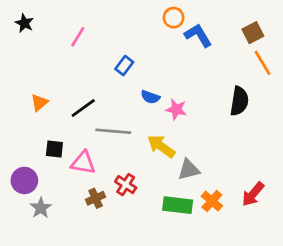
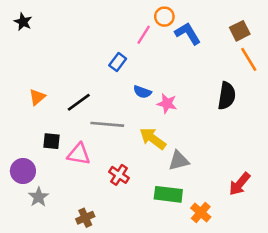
pink line: (78, 37) -> (144, 35), moved
brown cross: (96, 198) -> (85, 218), moved
orange cross: (212, 201) -> (201, 213), moved

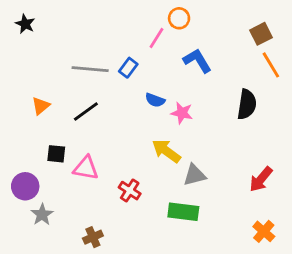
blue L-shape: (188, 33) -> (197, 61), moved
gray line: (107, 124) -> (90, 69), moved
red arrow: (240, 184) -> (261, 179), moved
orange cross: (201, 213) -> (264, 231), moved

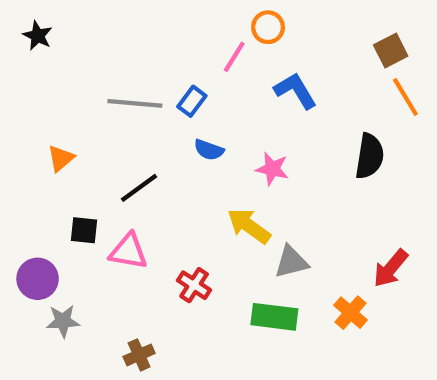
blue semicircle: (155, 100) -> (209, 150), moved
black line: (86, 111) -> (139, 188), moved
gray star: (42, 215) -> (63, 321), turned 30
orange cross: (264, 231) -> (350, 313), moved

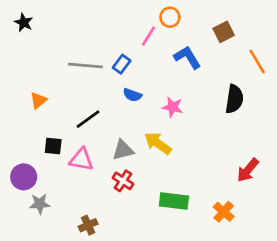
brown square: (391, 50) -> (224, 32), moved
gray triangle: (291, 262) -> (123, 150), moved
orange cross: (350, 313) -> (224, 212), moved

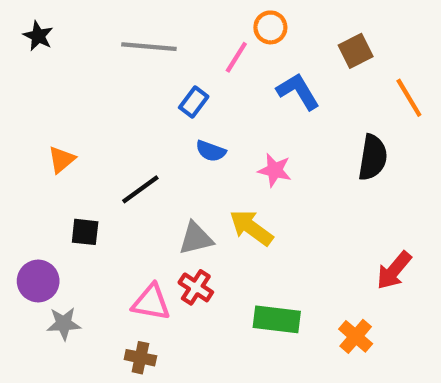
gray line: (85, 65) -> (149, 47), moved
pink triangle: (81, 159) -> (151, 302), moved
brown cross: (88, 225) -> (140, 358), turned 36

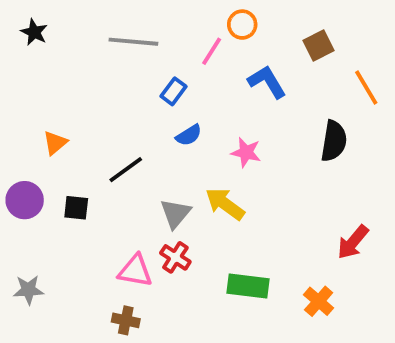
blue semicircle: (211, 151) -> (189, 135), turned -52
gray triangle: (196, 238) -> (175, 213), turned -36
purple circle: (38, 281) -> (25, 200), moved
gray star: (64, 324) -> (28, 290), moved

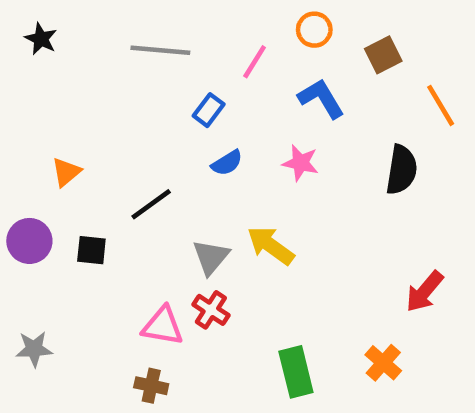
orange circle: (242, 25) -> (314, 30), moved
pink star: (246, 152) -> (300, 163), moved
green rectangle: (248, 286) -> (296, 372), moved, turned 69

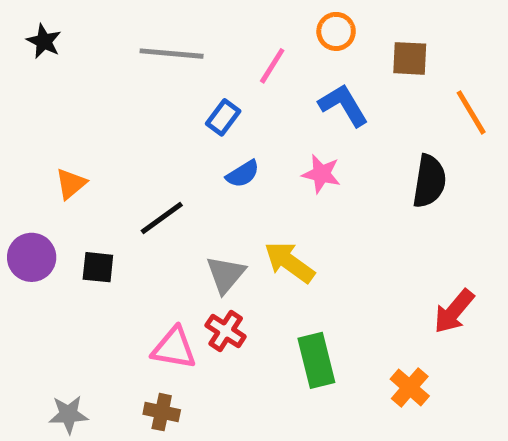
brown square: (383, 55) -> (410, 58), turned 30
gray star: (34, 349) -> (68, 414), moved
green rectangle: (296, 372) -> (316, 360), moved

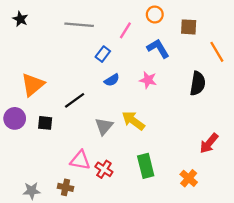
orange triangle: (71, 184) -> (33, 85), size x1.6
red cross: (226, 331) -> (104, 169), moved
brown cross: (162, 412) -> (66, 187), moved

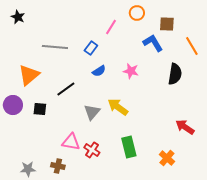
gray line: (79, 25) -> (55, 47), moved
blue L-shape: (158, 48) -> (153, 43), moved
red arrow: (209, 143) -> (185, 127), turned 84

